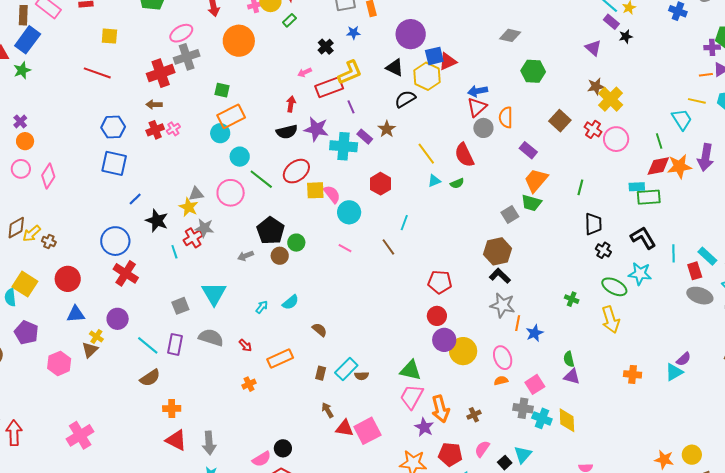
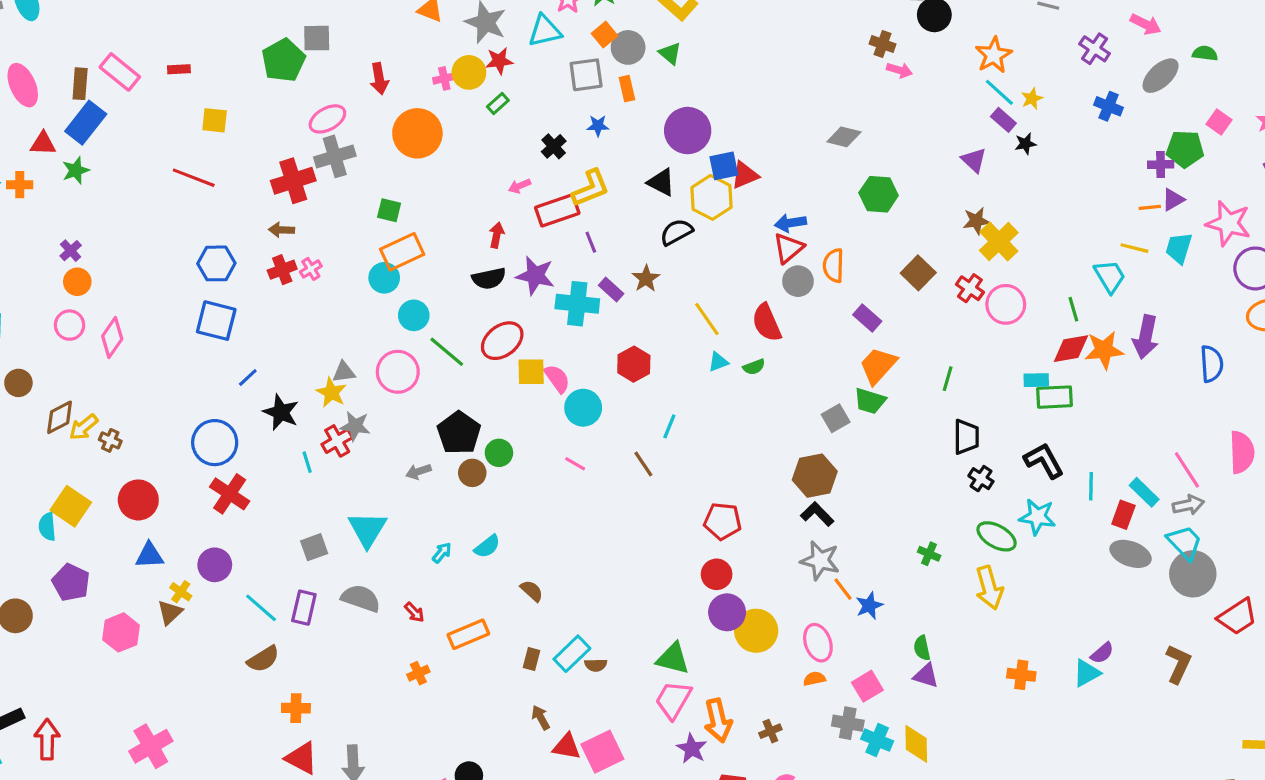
red rectangle: (695, 271) -> (1123, 515), turned 36
orange line: (518, 323) -> (843, 589), turned -49

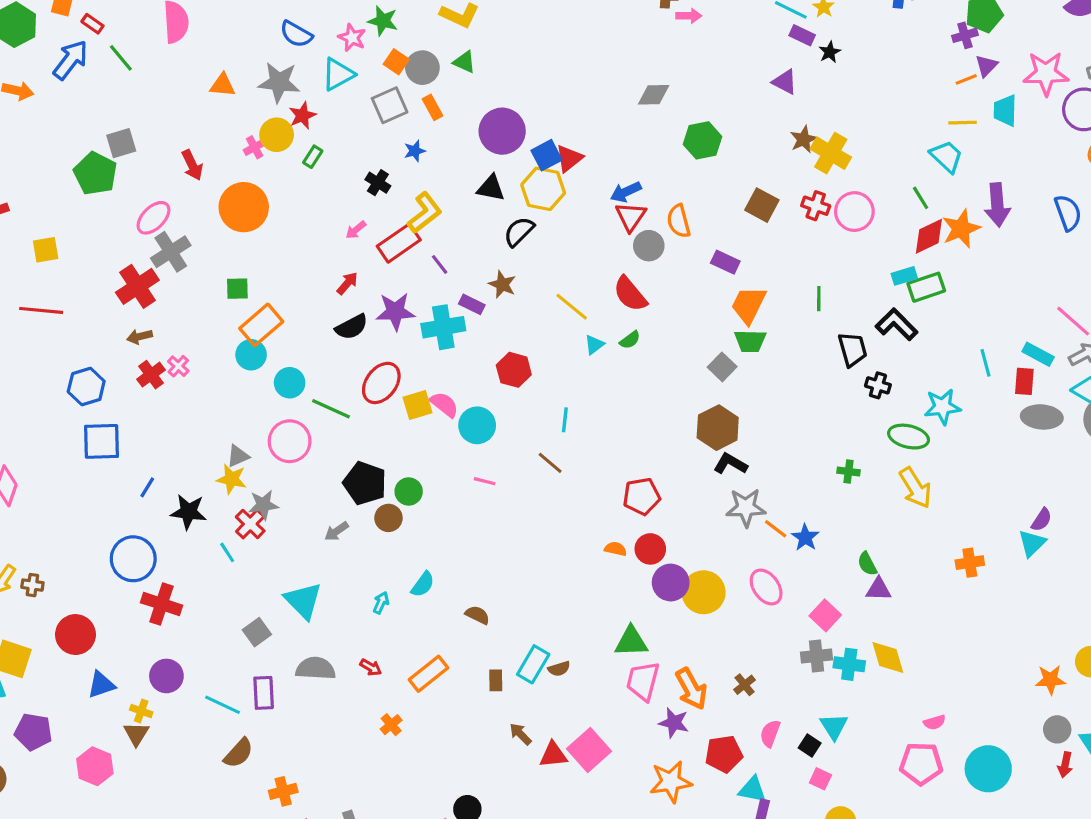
red arrow: (497, 235) -> (347, 283), turned 45
black L-shape: (1044, 461) -> (897, 324), moved
orange semicircle: (814, 679) -> (616, 549), moved, turned 40

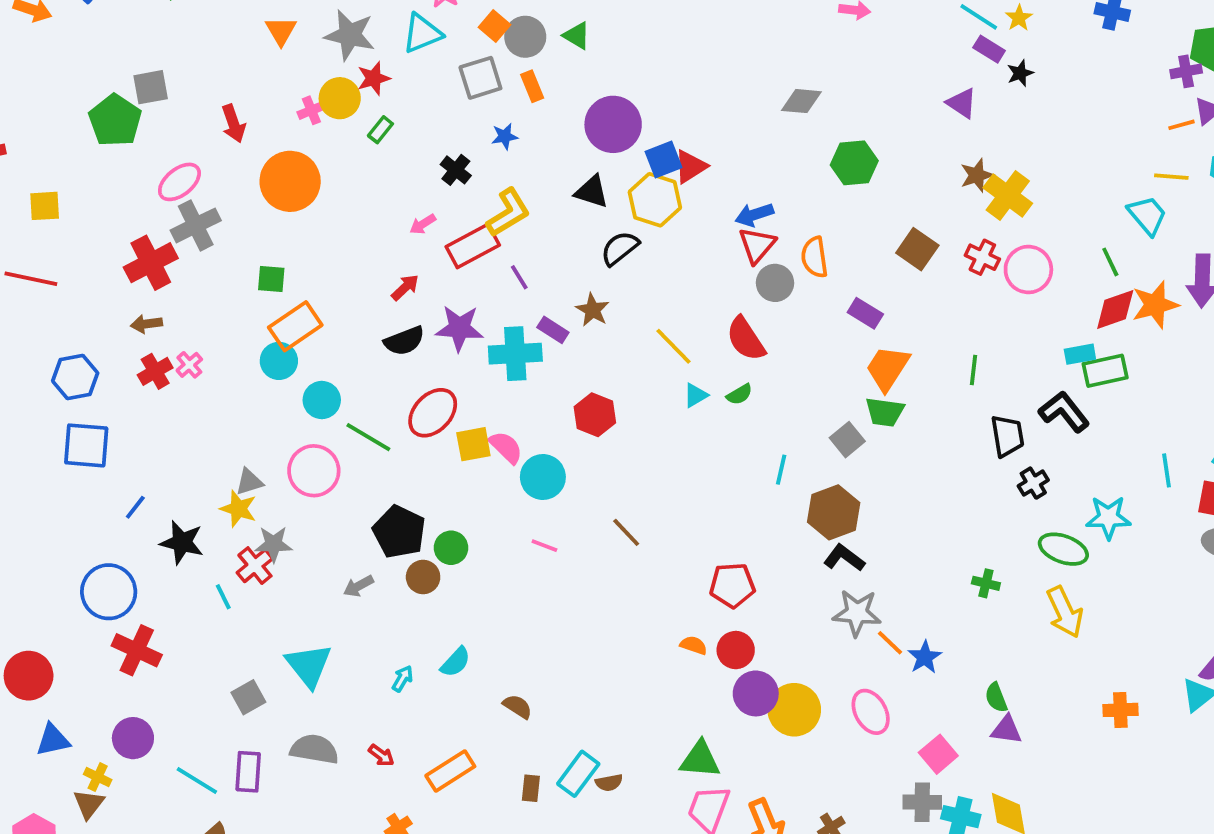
orange triangle: (222, 85) -> (281, 31), turned 48
black cross: (878, 385) -> (1033, 483), turned 35
cyan line: (565, 420) -> (781, 470), moved

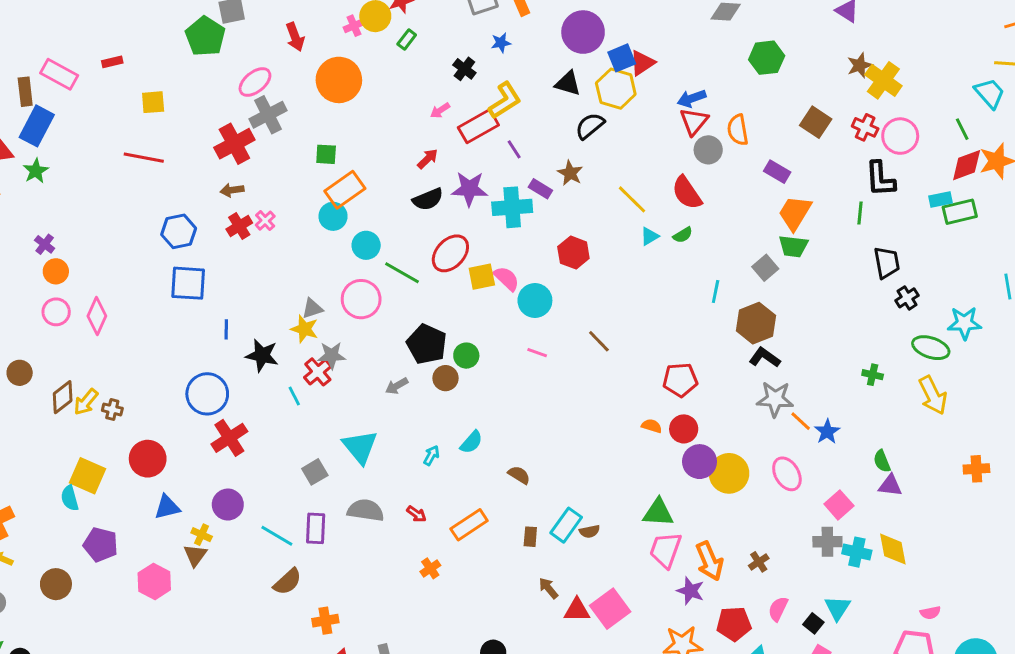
black L-shape: (1064, 412) -> (880, 179), moved, turned -144
blue line: (135, 507) -> (226, 329), turned -36
red cross: (137, 650) -> (229, 438), turned 33

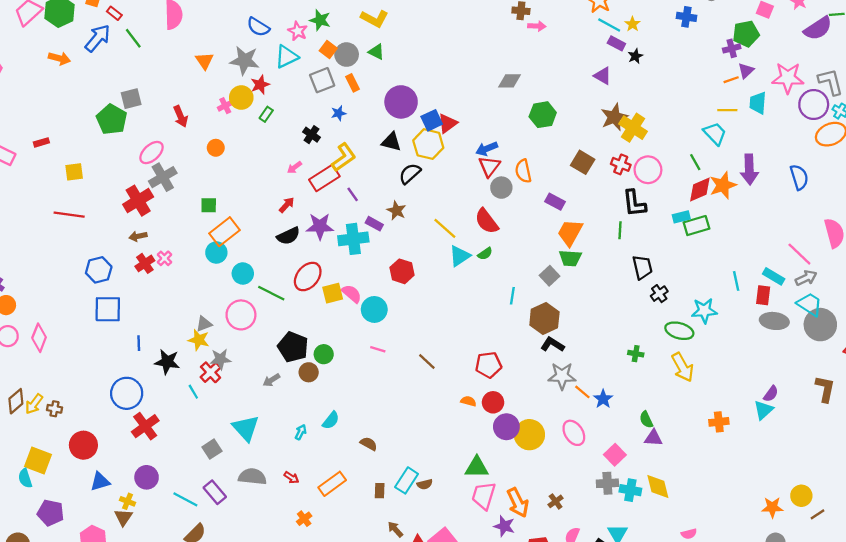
brown star: (860, 65) -> (614, 117), size x1.4
orange circle: (339, 80) -> (216, 148), size x0.5
cyan triangle: (650, 236) -> (460, 256), size x1.5
brown line: (599, 341) -> (427, 362), moved
purple rectangle: (316, 528) -> (215, 492), turned -40

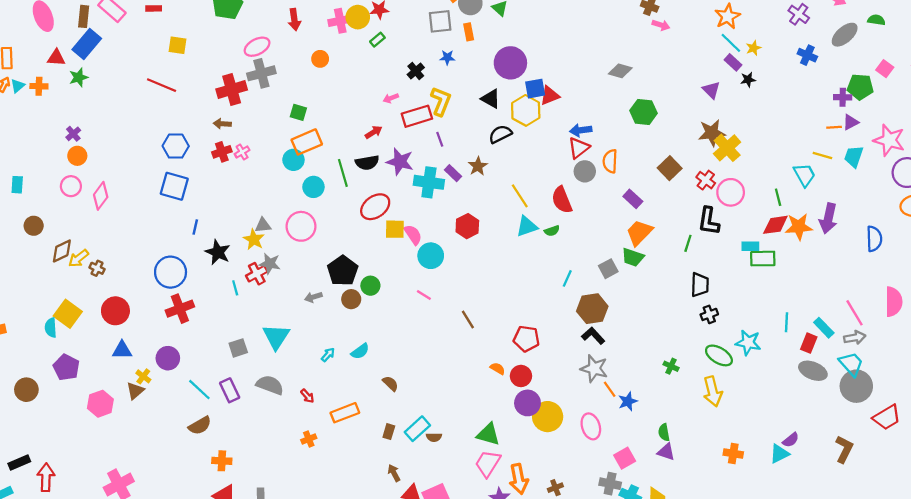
pink cross: (225, 106) -> (340, 21), size x1.5
yellow L-shape: (344, 157) -> (441, 101), turned -48
green line: (271, 293) -> (343, 173), moved, turned 32

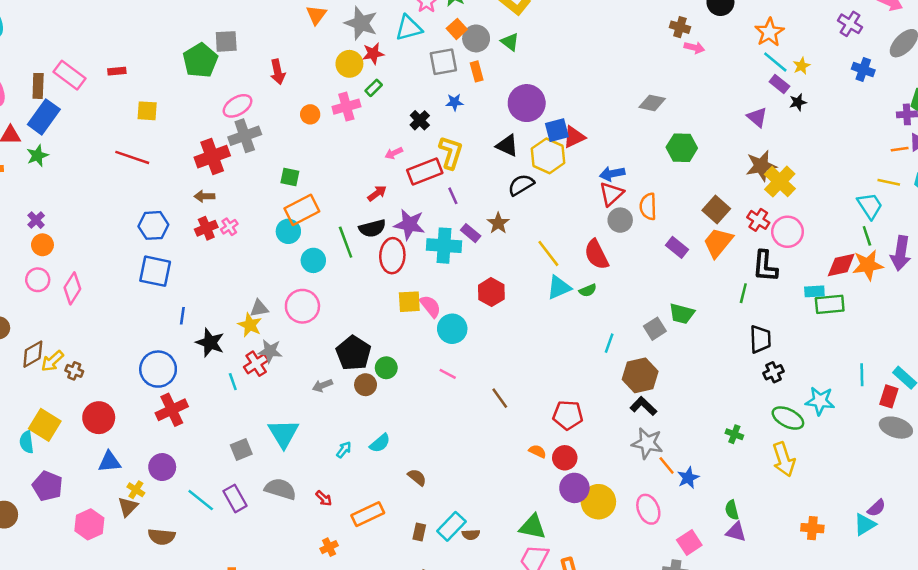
pink cross: (340, 21) -> (346, 107), moved
green line: (778, 197) -> (867, 236), moved
red ellipse: (375, 207) -> (392, 256), moved, turned -48
orange trapezoid: (639, 233) -> (718, 243), moved
brown semicircle: (200, 426) -> (162, 537), moved, turned 40

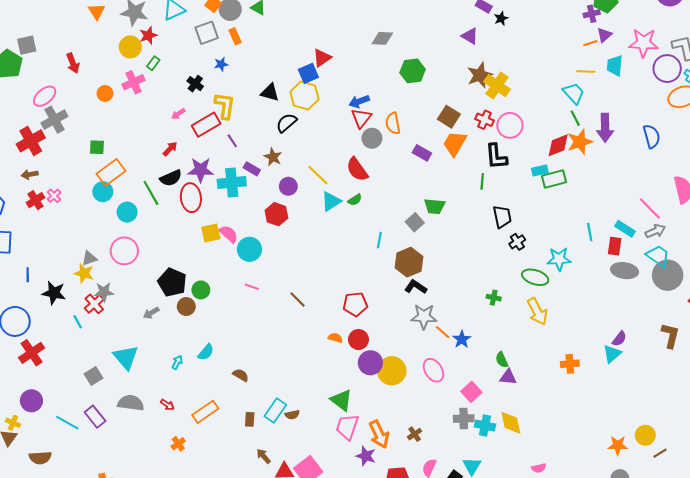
purple circle: (527, 103) -> (288, 186), moved, size x0.6
red triangle: (574, 137) -> (322, 58), moved
green triangle: (533, 527) -> (341, 400), turned 35

